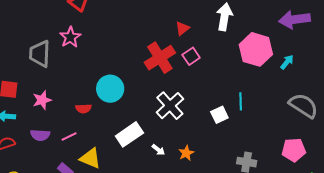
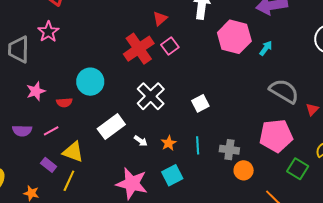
pink star: (42, 100) -> (36, 91), moved
cyan line: (241, 101) -> (198, 145), moved
pink pentagon: (294, 150) -> (276, 136), size x1.4

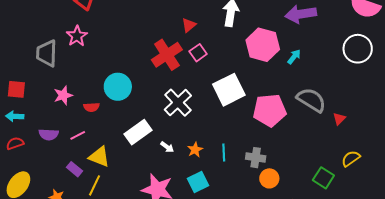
white square: (200, 103) -> (229, 90), moved, size x1.8
pink pentagon: (276, 136) -> (270, 110), moved

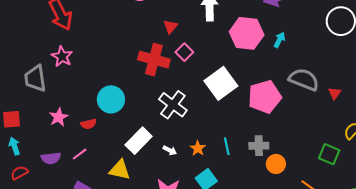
red cross: (167, 55) -> (154, 60), turned -32
cyan arrow: (15, 116) -> (14, 146), turned 78
yellow triangle: (99, 157) -> (120, 170), moved

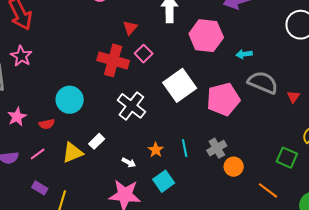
cyan arrow: (280, 40) -> (244, 54), moved, turned -126
white rectangle: (139, 141) -> (97, 141), size x0.6
gray cross: (259, 146) -> (217, 148), turned -30
white arrow: (170, 150) -> (129, 162), moved
yellow triangle: (120, 170) -> (73, 153), moved, turned -35

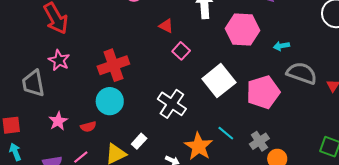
red triangle: (130, 28) -> (166, 26), turned -42
red cross: (113, 60) -> (113, 65), moved, turned -32
cyan line: (185, 148) -> (226, 133), moved, turned -36
orange star: (156, 150) -> (199, 146), size x1.8

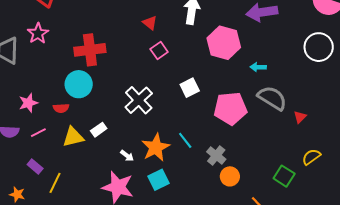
white square: (219, 81) -> (190, 88), size x0.6
pink star: (58, 121) -> (28, 103), moved
red semicircle: (88, 127) -> (61, 108), moved
gray cross: (259, 141) -> (216, 156), turned -30

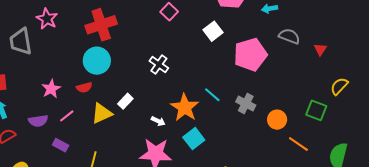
white square: (190, 88) -> (213, 31), moved
gray semicircle: (272, 98) -> (289, 36), size x0.7
white cross: (139, 100) -> (159, 65), size x0.7
purple rectangle: (35, 167) -> (61, 145), moved
orange circle: (230, 176) -> (277, 120), moved

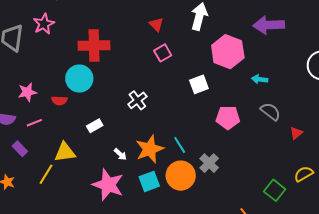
pink pentagon: (250, 54) -> (228, 118), size x0.7
yellow triangle: (102, 113) -> (65, 152), moved
orange circle: (277, 120) -> (181, 176), moved, size x1.5

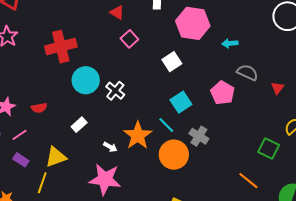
cyan circle: (79, 79) -> (86, 80), moved
pink pentagon: (228, 118) -> (223, 93), moved, turned -30
purple rectangle: (20, 149) -> (21, 160), moved
cyan square: (149, 181) -> (181, 102), moved

